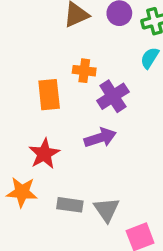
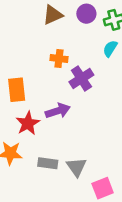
orange rectangle: (49, 95) -> (17, 90), moved
purple arrow: (100, 138) -> (58, 111), moved

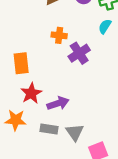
purple arrow: (58, 111) -> (58, 103), moved

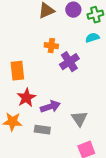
cyan semicircle: (105, 26) -> (92, 38), turned 40
gray triangle: (75, 132) -> (79, 119), moved

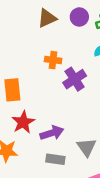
gray rectangle: (42, 130) -> (55, 159), moved

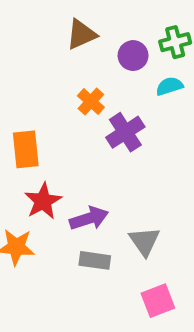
purple circle: (79, 17) -> (133, 56), moved
orange cross: (53, 60) -> (91, 101), turned 35

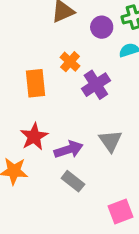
orange rectangle: (26, 149) -> (35, 83), moved
gray triangle: (145, 241) -> (110, 141), moved
gray rectangle: (95, 260) -> (73, 181), turned 30

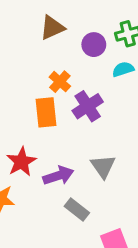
orange rectangle: (35, 83) -> (46, 112), moved
gray rectangle: (73, 181) -> (77, 210), moved

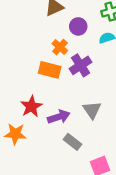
purple circle: (94, 45) -> (78, 26), moved
orange rectangle: (46, 112) -> (50, 70), turned -70

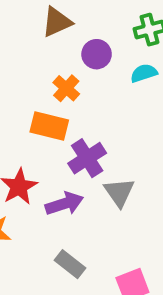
purple cross: (81, 65) -> (87, 158), moved
gray rectangle: (73, 142) -> (70, 264), moved

